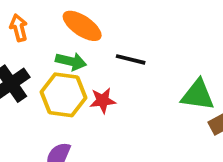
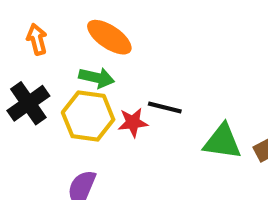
black line: (131, 59) -> (165, 108), moved
green triangle: (198, 95) -> (222, 142), moved

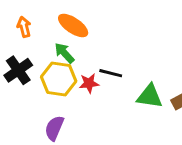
green arrow: (97, 78) -> (64, 53), turned -145

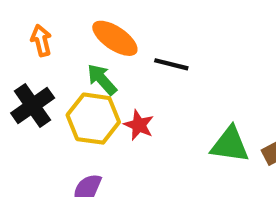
black line: (111, 73) -> (171, 64), moved
red star: (89, 83) -> (139, 125), turned 30

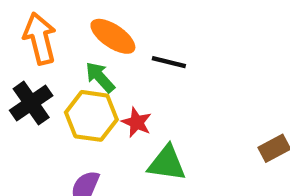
orange arrow: (41, 40) -> (40, 38), size x1.6
green triangle: (230, 145) -> (167, 163), moved

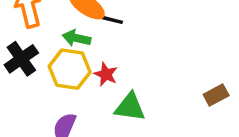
black line: (169, 62) -> (109, 19), moved
green arrow: (100, 77) -> (76, 38), turned -36

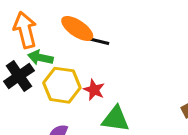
green arrow: (76, 38) -> (40, 58), moved

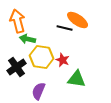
orange ellipse: (77, 28) -> (78, 20), moved
black cross: (19, 76) -> (17, 67), moved

